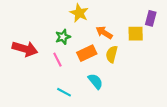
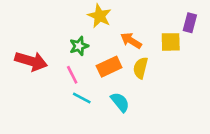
cyan line: (64, 92) -> (82, 98), moved

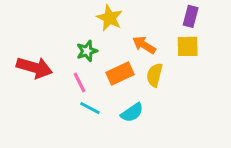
purple rectangle: (190, 23) -> (191, 16), moved
cyan semicircle: (120, 102) -> (132, 113), turned 95

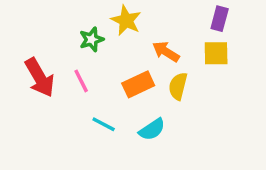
green star: (87, 51) -> (91, 39), moved
red arrow: (34, 67) -> (40, 78), turned 44
pink line: (79, 83) -> (81, 81), moved

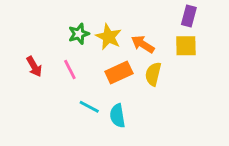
yellow star: (126, 20) -> (109, 37), moved
red arrow: (40, 78) -> (34, 67), size x0.6
cyan semicircle: (152, 129) -> (117, 116), moved, turned 115

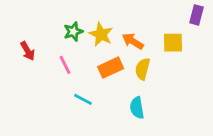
purple rectangle: (189, 16) -> (197, 15), moved
red arrow: (34, 67) -> (28, 51), moved
cyan semicircle: (117, 116) -> (137, 108), moved

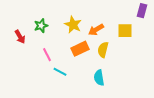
green star: (73, 32) -> (41, 26), moved
orange arrow: (133, 41) -> (96, 30), turned -63
pink line: (65, 65) -> (47, 55), moved

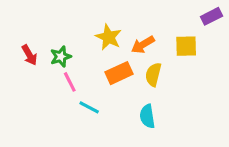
purple rectangle: (142, 11) -> (212, 16), turned 48
green star: (41, 26) -> (61, 57), moved

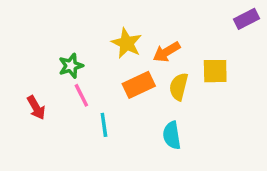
yellow square: (186, 46) -> (215, 71), moved
red arrow: (29, 55) -> (36, 108), moved
cyan line: (89, 107) -> (104, 125), turned 54

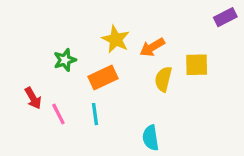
orange rectangle: (139, 85) -> (103, 77), moved
pink line: (81, 95) -> (58, 114), moved
cyan semicircle: (172, 135) -> (151, 138), moved

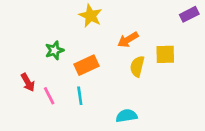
yellow star: (116, 39) -> (90, 16), moved
cyan semicircle: (151, 138) -> (127, 116), turned 90

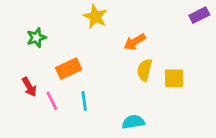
green star: (54, 50) -> (36, 38), moved
yellow square: (165, 54) -> (174, 78), moved
orange rectangle: (86, 65) -> (69, 69), moved

